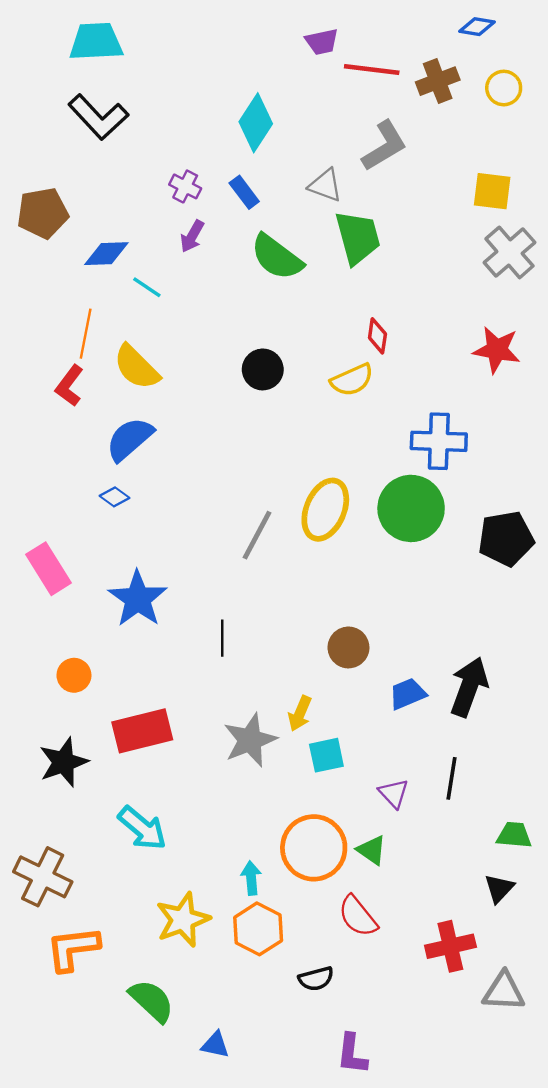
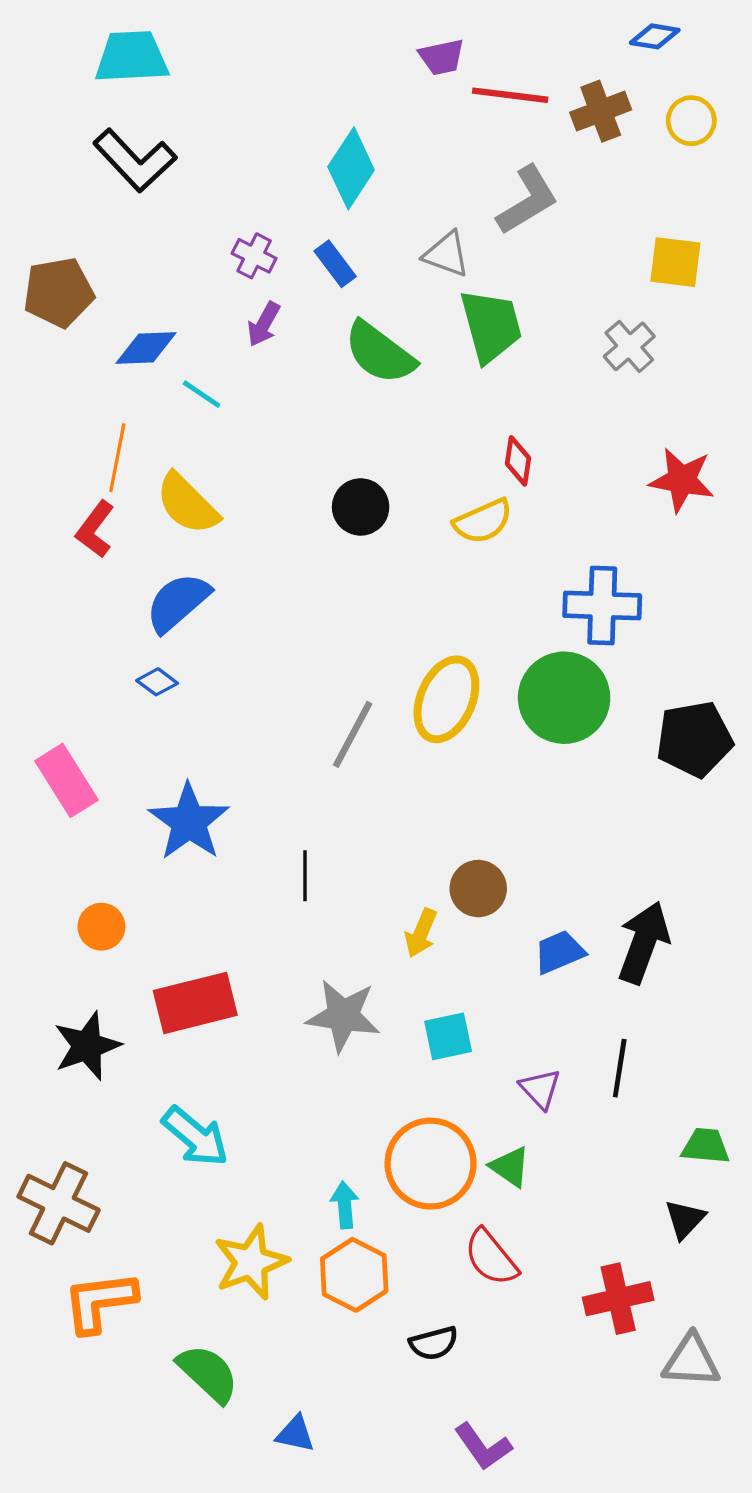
gray cross: (509, 252) -> (629, 346), moved, size x0.7
yellow arrow: (300, 713) -> (421, 933), moved
gray star: (250, 740) -> (343, 1016), turned 30
purple L-shape: (352, 1054) -> (483, 1447), turned -42

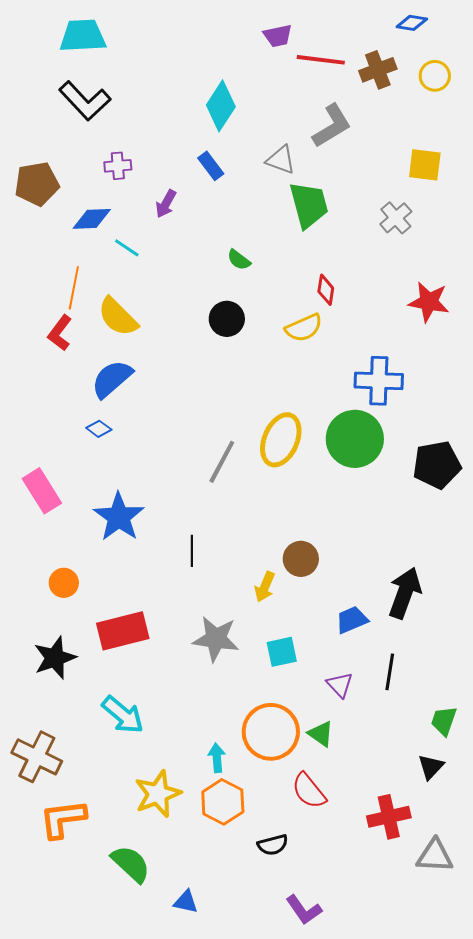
purple cross: (254, 256) -> (118, 166), moved, turned -32
green semicircle: (380, 353) -> (239, 260), moved, size x0.5
blue trapezoid: (559, 952) -> (352, 620), moved
green trapezoid: (706, 1146) -> (444, 721), turned -76

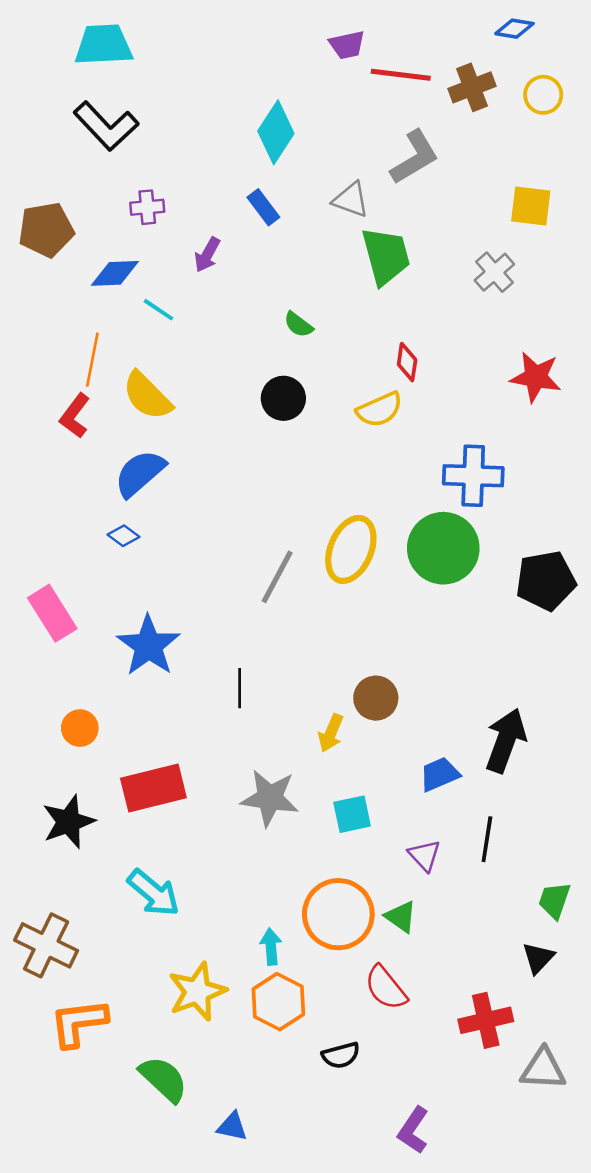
purple L-shape: (304, 910) -> (413, 1130), moved, turned 69

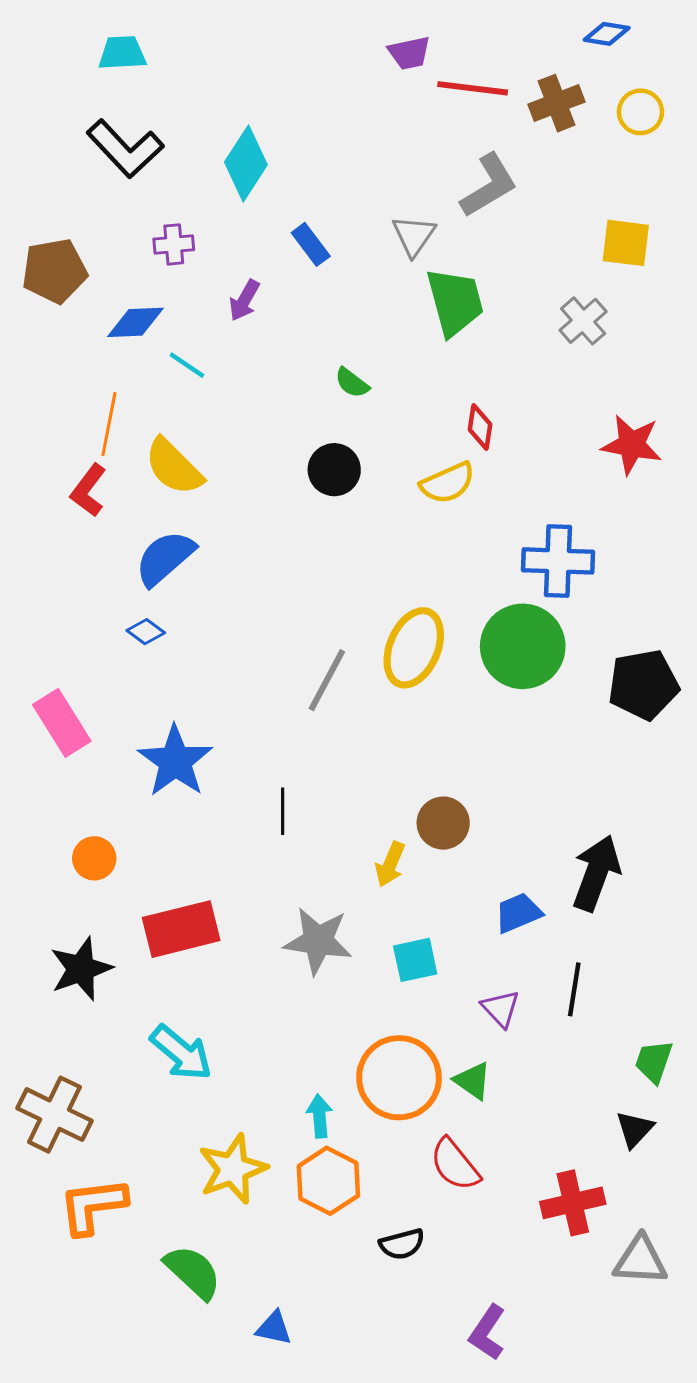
cyan trapezoid: (104, 45) -> (122, 53), size x0.7
cyan diamond: (276, 132) -> (246, 163), moved
gray triangle: (351, 200) -> (414, 236), turned 45

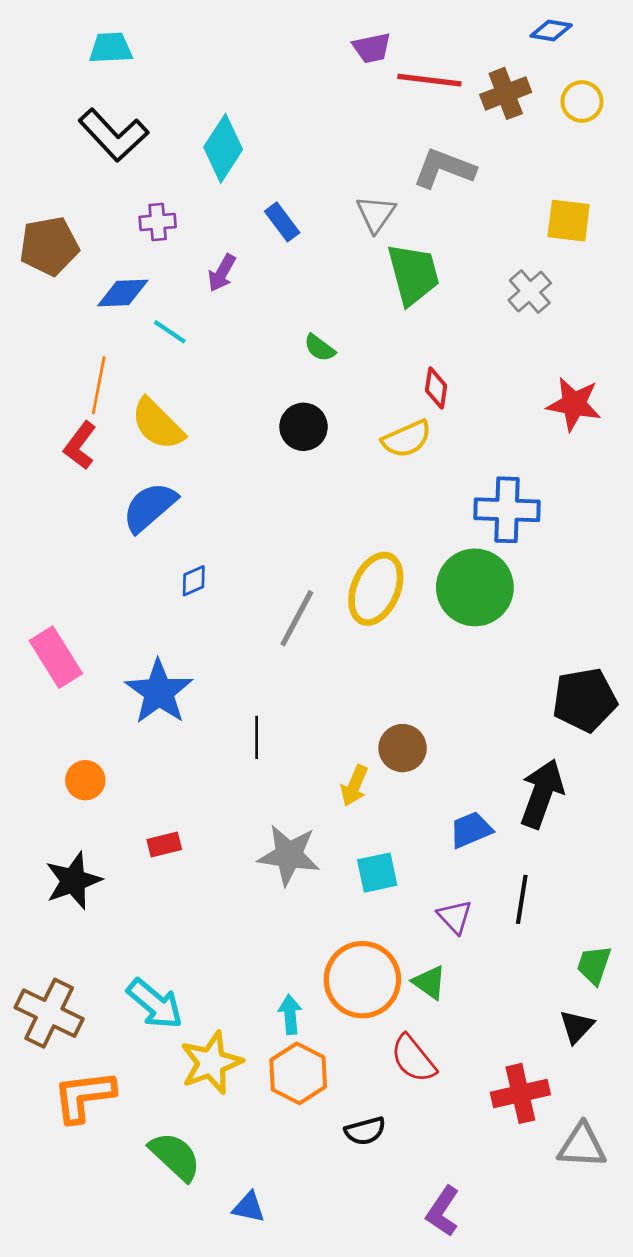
gray L-shape: (489, 186) -> (444, 168), turned -128
blue diamond: (146, 632) -> (194, 581), moved, turned -60
black pentagon: (643, 685) -> (585, 700), moved
red rectangle: (181, 929) -> (164, 844), size x0.5
cyan arrow: (181, 1053) -> (155, 1004), moved

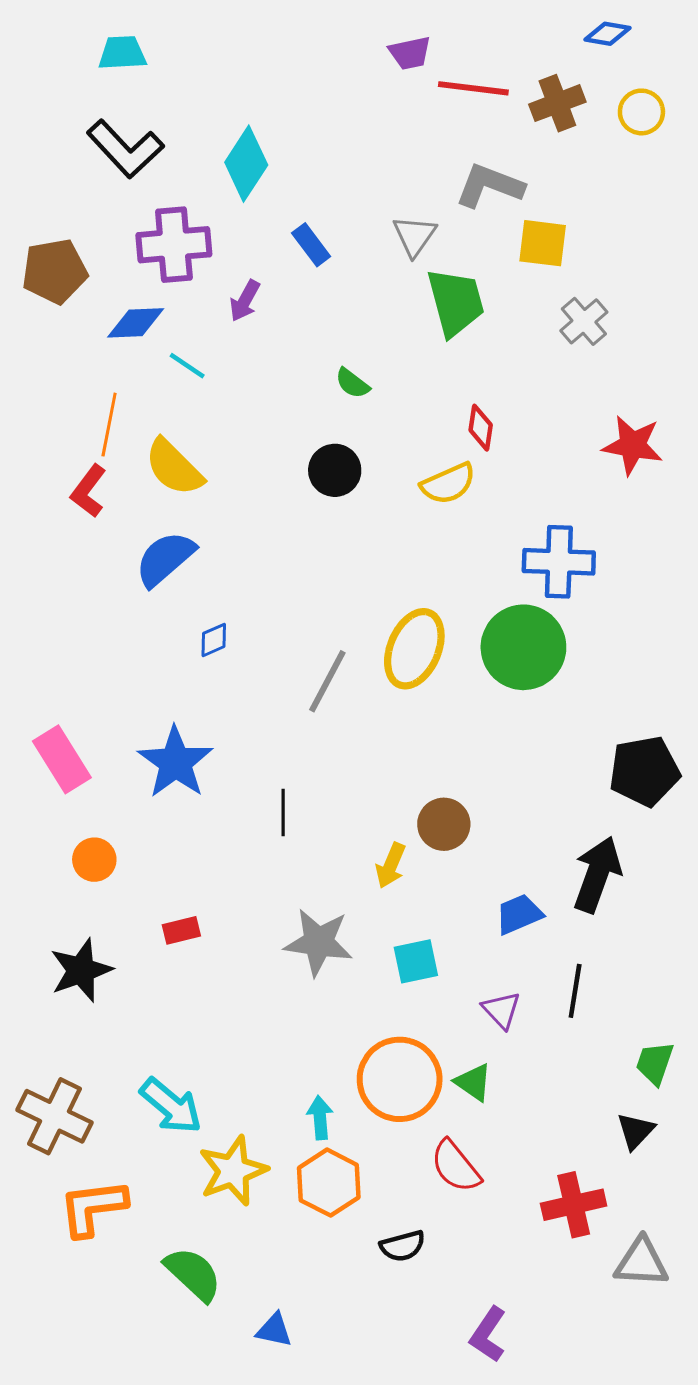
yellow square: (569, 221) -> (543, 243), moved
purple cross: (158, 222) -> (174, 245), size x1.8
pink rectangle: (56, 657) -> (62, 759), moved

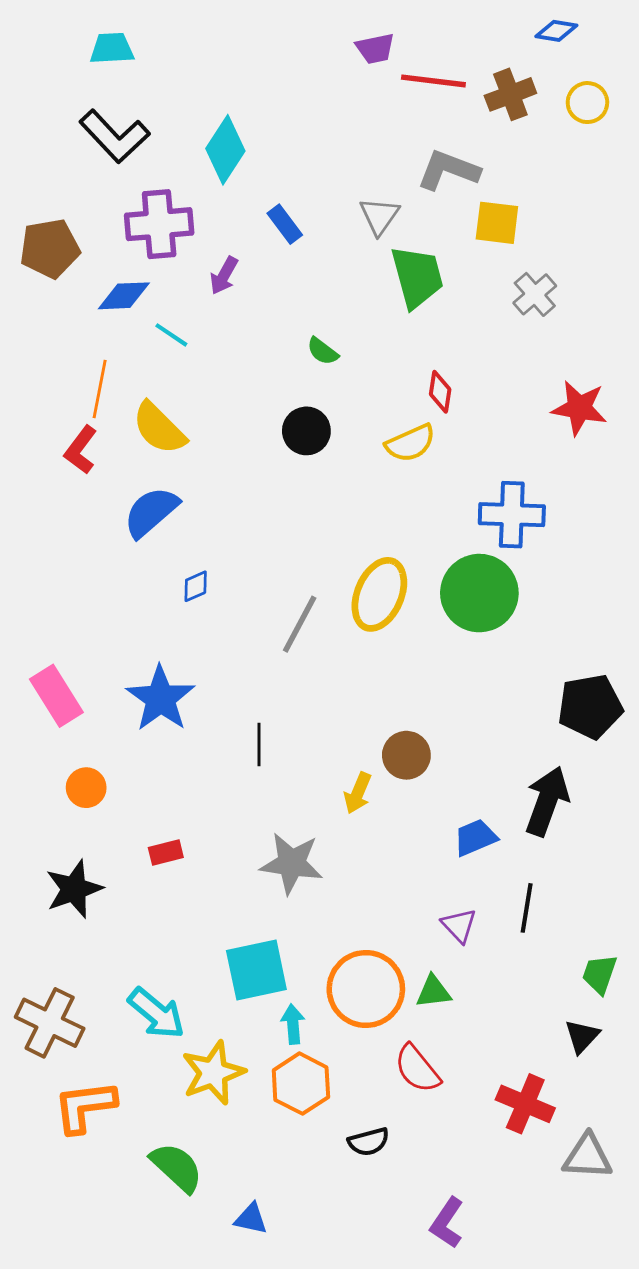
cyan square: (416, 961) -> (256, 970), moved, size x1.5
green triangle: (473, 1082) -> (433, 992), turned -42
red cross: (574, 1205) -> (525, 1104), turned 36

